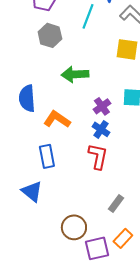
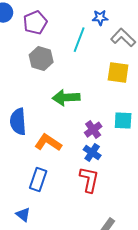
blue rectangle: (47, 156) -> (38, 180), turned 30
blue triangle: (32, 191) -> (23, 215), size x0.7

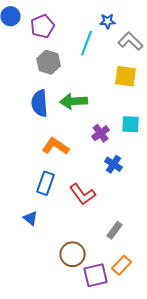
blue semicircle: (18, 122) -> (40, 103), moved
blue cross: (92, 153) -> (114, 164), moved
red L-shape: (89, 180) -> (83, 194), moved, turned 132

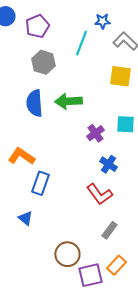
orange L-shape: (56, 146) -> (21, 156), moved
red L-shape: (83, 194) -> (99, 194), moved

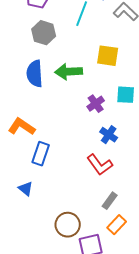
yellow square: (120, 76) -> (108, 56), moved
orange rectangle: (116, 265) -> (117, 225), moved

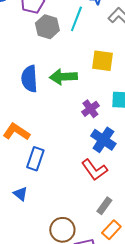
gray hexagon: (44, 33) -> (47, 27), moved
blue cross: (109, 135) -> (103, 140), size x1.4

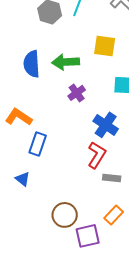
purple cross: (90, 109) -> (77, 93), moved
red L-shape: (94, 170) -> (97, 155), turned -112
gray rectangle: (104, 206) -> (112, 178), moved, turned 60

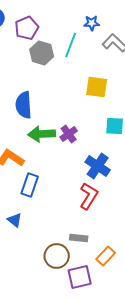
green arrow: (66, 62) -> (42, 134), moved
gray rectangle: (112, 178) -> (79, 238), moved

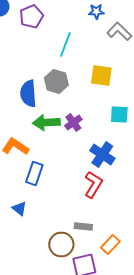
cyan line: (71, 45) -> (65, 44), moved
gray hexagon: (42, 53) -> (56, 82), moved

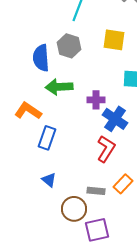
purple cross: (73, 122) -> (96, 100), moved, turned 36
blue triangle: (19, 208) -> (49, 180), moved
orange rectangle: (110, 244) -> (123, 184), moved

